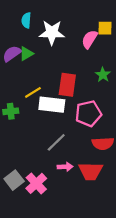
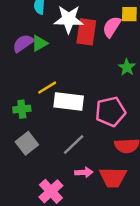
red rectangle: (67, 85) -> (86, 32), moved
gray square: (14, 180) -> (27, 143), moved

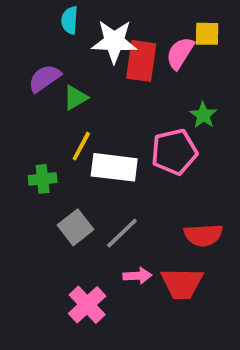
green triangle: (40, 43) -> (75, 98), moved
yellow line: (47, 88) -> (81, 146), turned -30
pink pentagon: (110, 112) -> (174, 152), moved
gray square: (27, 143) -> (75, 227), moved

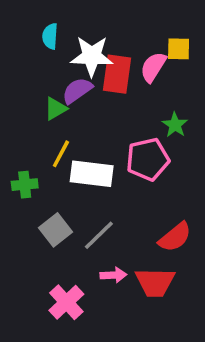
purple semicircle: (45, 78) -> (77, 90), moved
red semicircle: (203, 235) -> (175, 237), turned -36

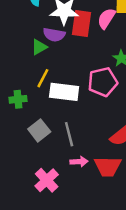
purple semicircle: (77, 90) -> (54, 35), turned -135
gray line: (99, 235) -> (69, 134), turned -60

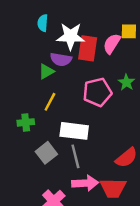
pink pentagon: (103, 82) -> (97, 92), moved
white rectangle: (64, 92) -> (74, 131), moved
pink arrow: (79, 162) -> (85, 183), size x1.5

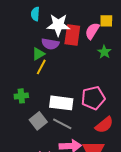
green star: (126, 82) -> (104, 52), moved
pink pentagon: (97, 92) -> (93, 98), moved
yellow line: (50, 102) -> (41, 67), moved
gray line: (75, 156) -> (62, 124), turned -48

